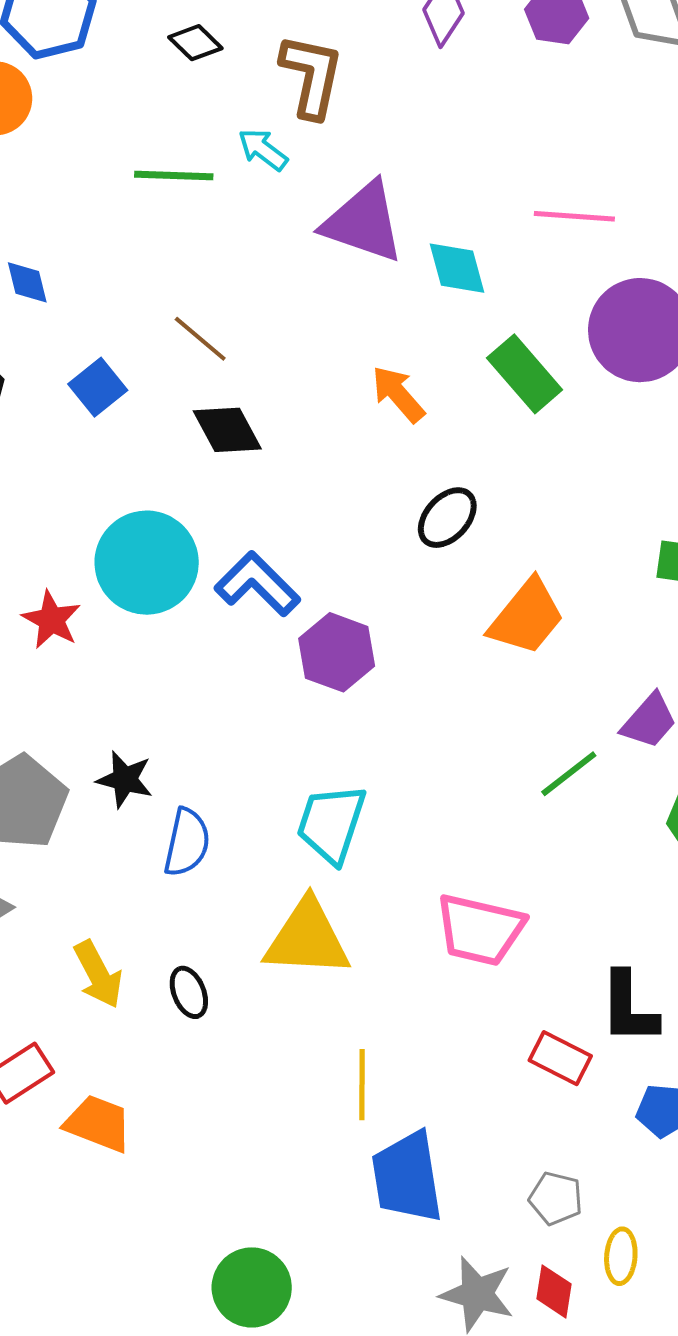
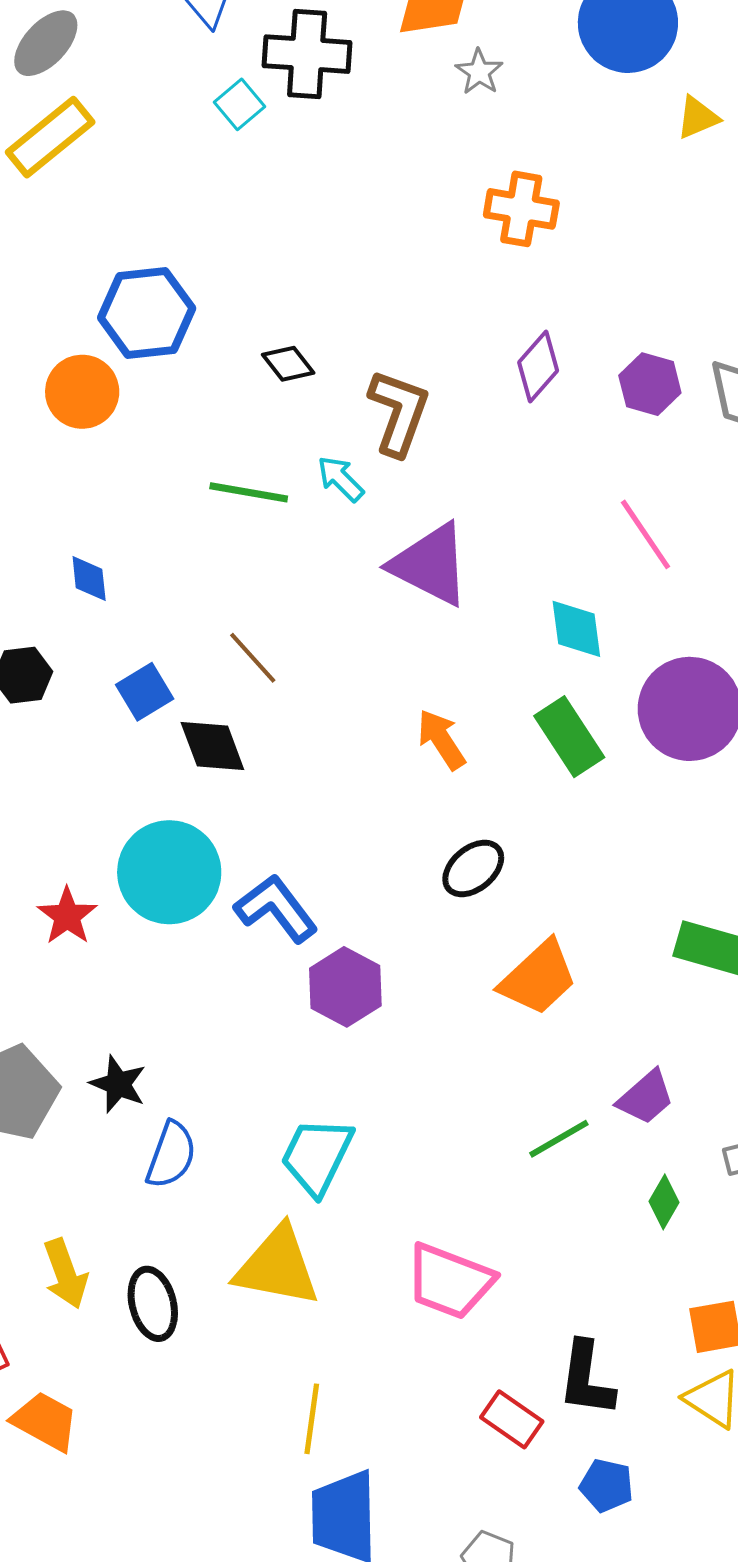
pink line: (574, 216) -> (645, 534), moved, turned 44
cyan diamond: (457, 268) -> (576, 629), moved
black diamond: (227, 430) -> (212, 746), moved
black ellipse: (189, 992) -> (153, 1304), size x1.4

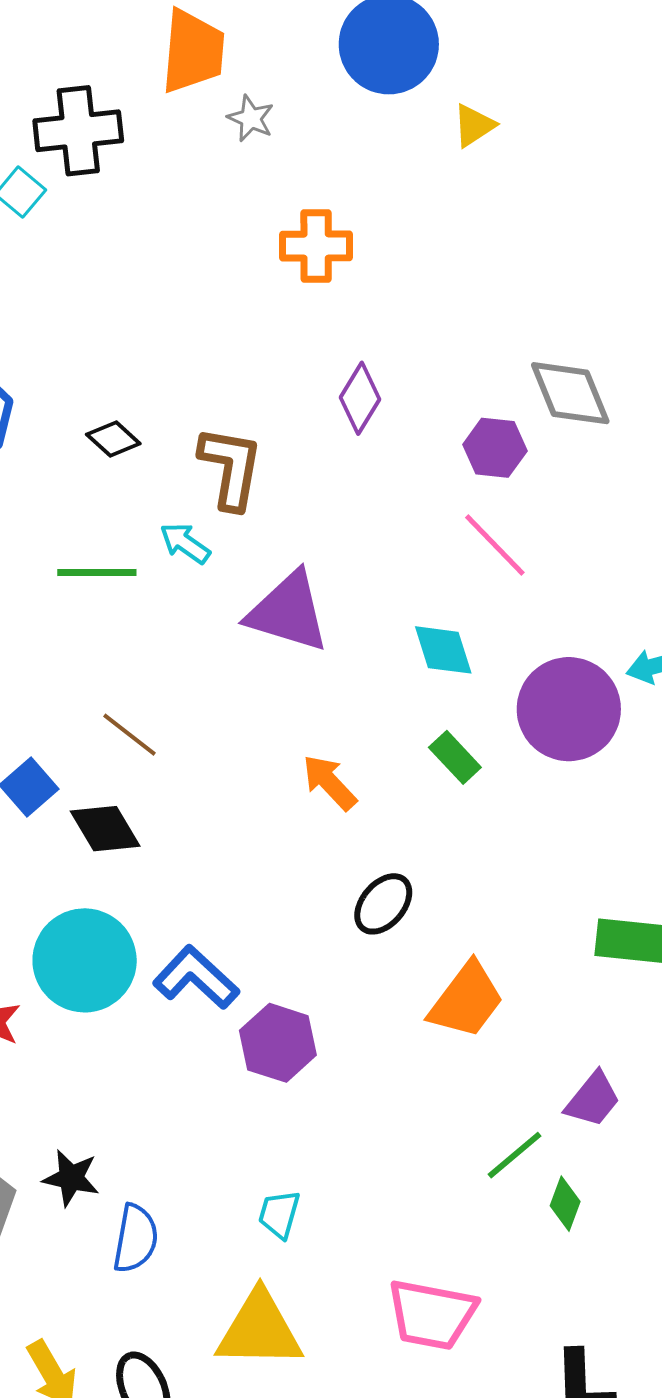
purple hexagon: (650, 384) -> (495, 448), moved
green rectangle: (569, 737) -> (455, 757), size x0.7
cyan trapezoid: (317, 1156) -> (279, 1214), size x0.6
green diamond: (664, 1202) -> (565, 1204), moved

